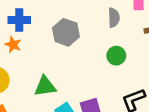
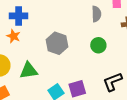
gray hexagon: (66, 32) -> (57, 43), moved
green triangle: (45, 86) -> (29, 71), moved

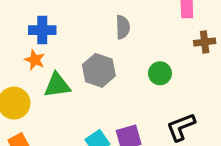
gray semicircle: (96, 14) -> (123, 27), moved
green triangle: (29, 71) -> (57, 85), moved

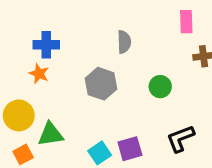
green triangle: (57, 85) -> (51, 134), moved

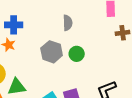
green circle: (160, 87) -> (77, 54), moved

